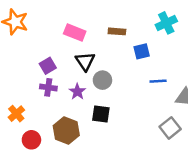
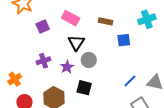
purple square: (48, 66) -> (43, 26), moved
blue line: (158, 81) -> (130, 81), moved, turned -48
purple cross: (48, 87) -> (43, 61), turned -32

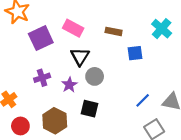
cyan cross: (147, 19) -> (162, 29), turned -30
purple square: (43, 26) -> (41, 38), size x1.5

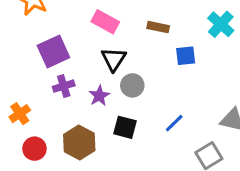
purple square: (41, 38) -> (53, 51), moved
blue line: (143, 100) -> (174, 123), moved

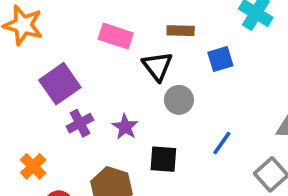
black triangle: (114, 59) -> (157, 66), moved
gray circle: (132, 85) -> (179, 100), moved

